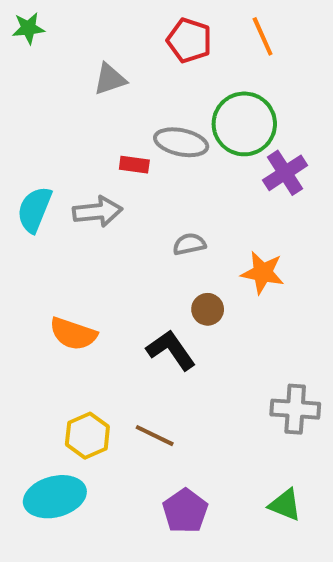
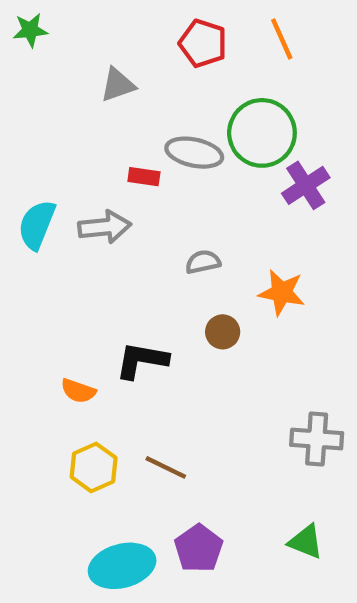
orange semicircle: (73, 334) -> (78, 391), moved, size x0.7
black L-shape: (171, 350) -> (142, 360), moved, turned -45
cyan ellipse: (55, 497) -> (122, 566), moved

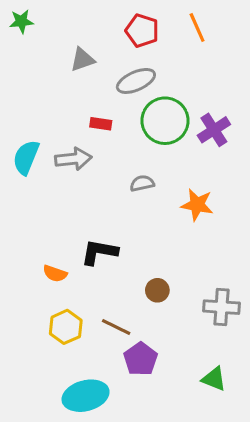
green circle: (262, 133) -> (165, 121), moved
gray ellipse: (194, 153) -> (136, 81), moved, turned -36
brown circle: (223, 332) -> (157, 290), moved
purple pentagon: (199, 548) -> (141, 359), moved

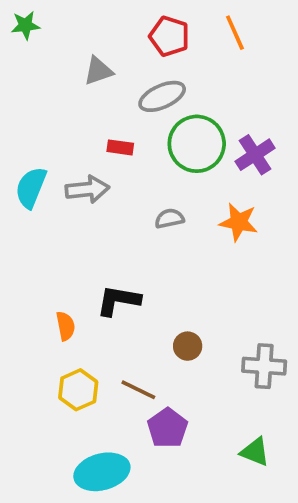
orange star: (197, 205) -> (239, 222), moved
orange semicircle: (55, 273) -> (66, 326), turned -120

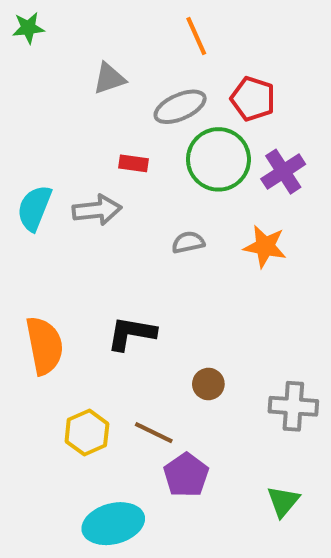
orange line: (235, 33) -> (196, 36), moved
red pentagon: (169, 36) -> (253, 99), moved
orange semicircle: (66, 326) -> (44, 346), moved, size x1.8
green triangle: (255, 452) -> (283, 501), turned 48

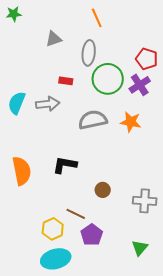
red pentagon: (253, 99) -> (147, 59), moved
gray ellipse: (180, 107) -> (89, 53), turned -60
gray semicircle: (188, 242) -> (93, 120), size x1.8
yellow hexagon: (87, 433) -> (53, 229), moved

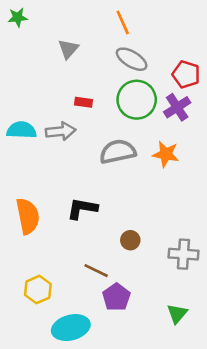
gray triangle: (54, 39) -> (68, 49), turned -30
gray ellipse: (89, 53) -> (132, 59), moved, turned -65
cyan semicircle: (17, 103) -> (21, 130), turned 70
yellow hexagon: (53, 229) -> (38, 290), moved

